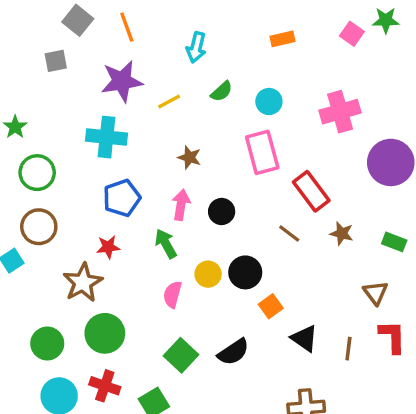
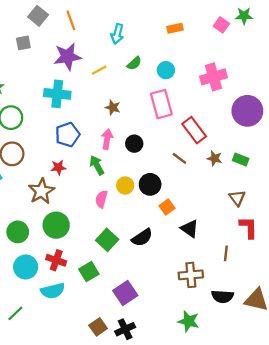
green rectangle: (394, 242) -> (241, 159), moved
brown line: (348, 349) -> (226, 253), moved

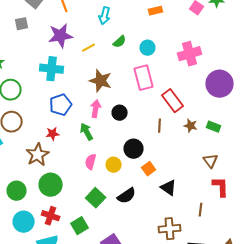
brown star: (113, 107) -> (101, 81), size x1.6
brown line: (179, 158) -> (160, 126), turned 56
yellow circle: (125, 186) -> (114, 165), moved

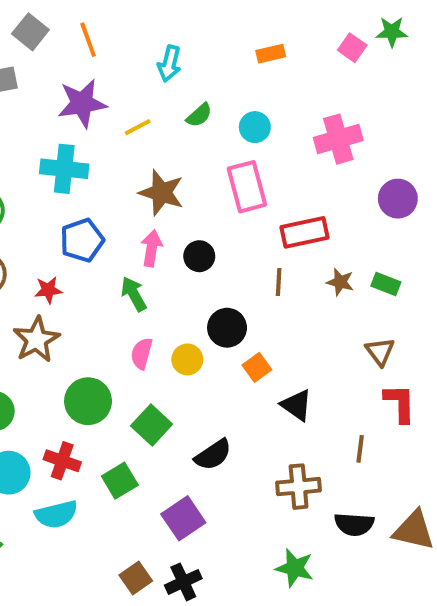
purple circle: (220, 84) -> (398, 199), size x0.7
red rectangle: (173, 101) -> (304, 232), turned -65
red star: (53, 134) -> (48, 290), moved
green circle: (51, 185) -> (88, 401), moved
black semicircle: (127, 196) -> (213, 455), moved

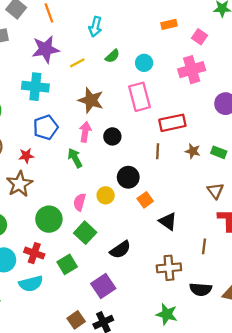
pink square: (352, 48) -> (200, 37), moved
orange rectangle: (271, 54) -> (169, 24), moved
pink semicircle: (142, 354) -> (80, 202), moved

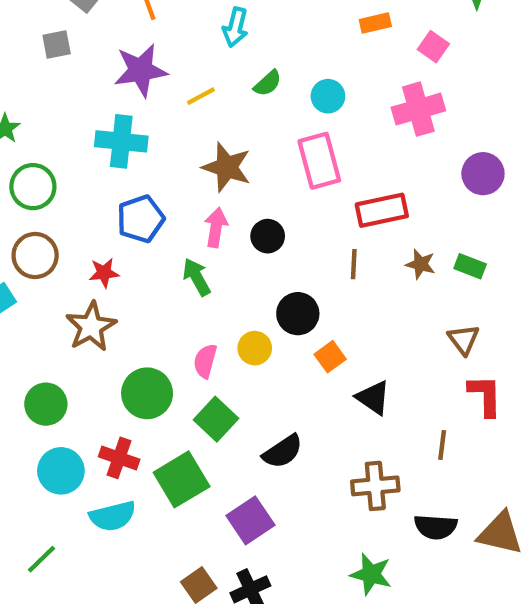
green square: (67, 264) -> (182, 479), size x1.4

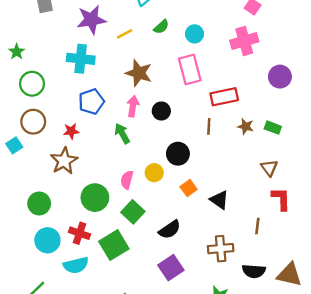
orange square: (330, 357) -> (189, 188), moved
purple square: (250, 520) -> (171, 268), moved

